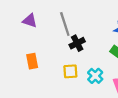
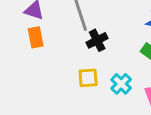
orange rectangle: (32, 61) -> (36, 37), moved

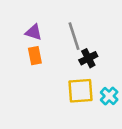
yellow square: (88, 78) -> (80, 91), size x1.5

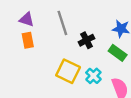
black cross: (88, 58) -> (86, 40), moved
yellow square: (80, 91) -> (68, 71), turned 30

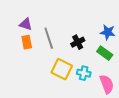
gray line: (62, 23) -> (49, 38), moved
cyan cross: (93, 76) -> (84, 73), turned -32

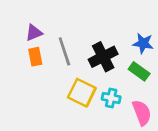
purple triangle: (26, 24) -> (34, 33), turned -40
black cross: (78, 42) -> (103, 57), size x1.5

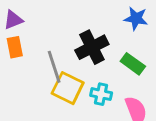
blue star: (143, 43) -> (136, 18), moved
gray line: (64, 51) -> (54, 67), moved

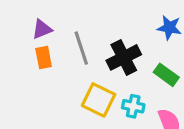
gray line: (54, 67) -> (81, 48), moved

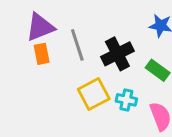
purple triangle: (42, 29) -> (40, 27), size x1.5
yellow square: (99, 100) -> (94, 94), turned 36

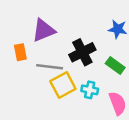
purple triangle: (40, 27) -> (44, 30), moved
gray line: (77, 45) -> (50, 67), moved, turned -65

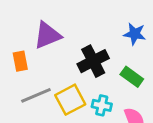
gray line: (50, 67) -> (36, 95), moved, turned -30

